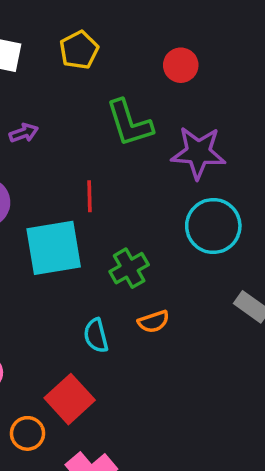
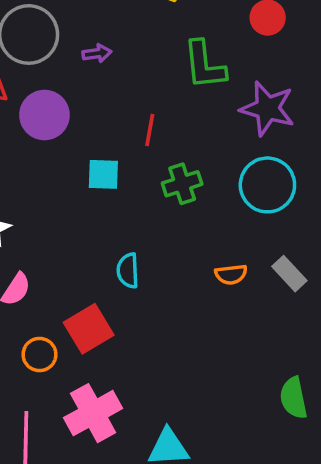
cyan square: (54, 248) -> (103, 174), size x0.6
green cross: (129, 268) -> (182, 184), moved
orange semicircle: (154, 322) -> (231, 274), moved

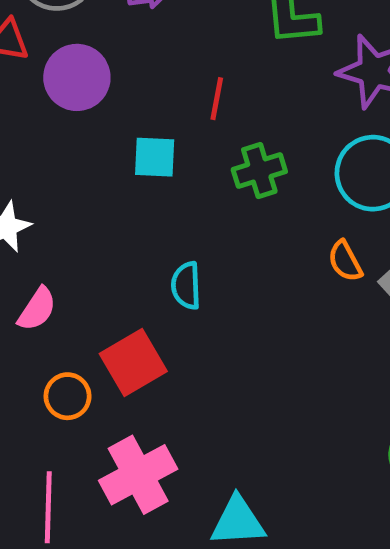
orange semicircle: (231, 274) -> (345, 261), moved, turned 68

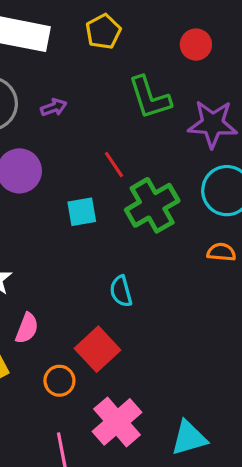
red line: (217, 99) -> (114, 164), turned -32
green cross: (259, 171) -> (152, 205), size x1.5
orange semicircle: (345, 261) -> (221, 252), turned 136

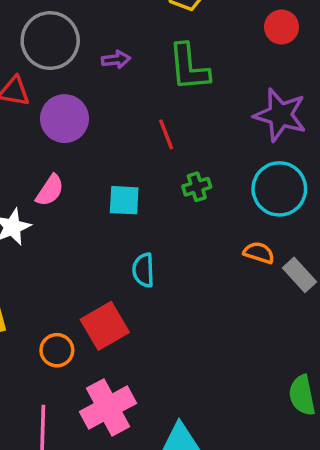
green L-shape: (150, 98) -> (189, 67), moved
green cross: (152, 205) -> (197, 187), size x0.5
cyan square: (82, 212) -> (124, 200), moved
pink semicircle: (27, 328) -> (50, 190), moved

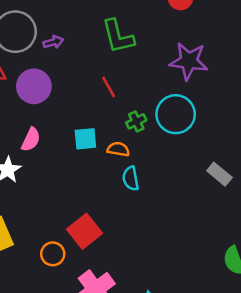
purple arrow: (116, 60) -> (53, 42), moved
cyan circle: (279, 189) -> (176, 114), moved
orange semicircle: (259, 253) -> (118, 149), moved
cyan semicircle: (143, 270) -> (131, 178), moved

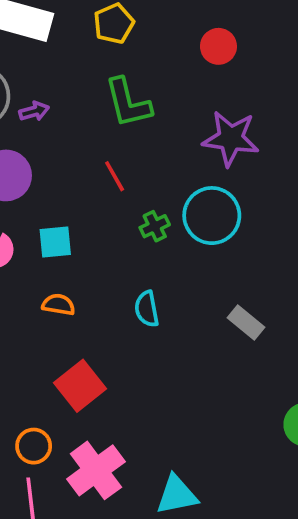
cyan square: (85, 139) -> (55, 242), moved
orange semicircle: (118, 149) -> (58, 305), moved
gray rectangle: (219, 174) -> (246, 322), moved
orange circle: (53, 254) -> (34, 446), moved

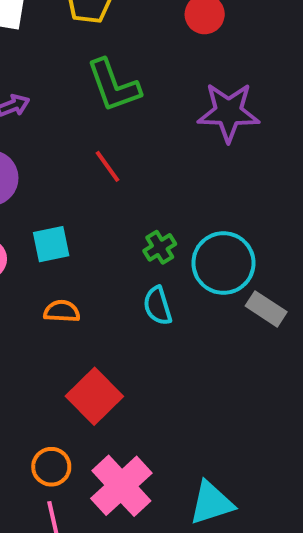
cyan circle: (212, 216) -> (223, 263), moved
green cross: (155, 226) -> (160, 247), moved

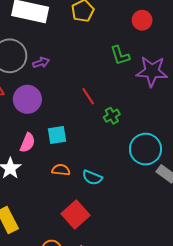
green L-shape: (114, 86) -> (120, 55), moved, size x0.7
green cross: (160, 247) -> (112, 116), moved
cyan semicircle: (158, 306) -> (92, 178), moved, turned -54

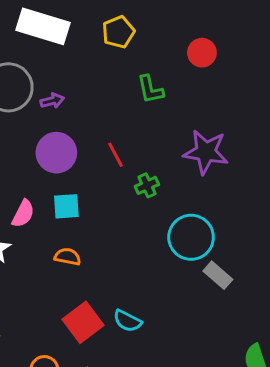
green L-shape: (120, 55) -> (150, 89), moved
purple star: (152, 71) -> (206, 152), moved
purple circle: (27, 99) -> (56, 153), moved
cyan semicircle: (92, 178) -> (127, 321), moved

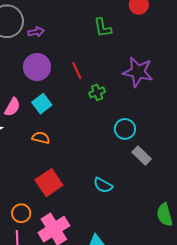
cyan square: (66, 206) -> (42, 104), turned -36
cyan circle: (191, 237) -> (125, 129), size x0.7
cyan semicircle: (127, 321) -> (103, 185), moved

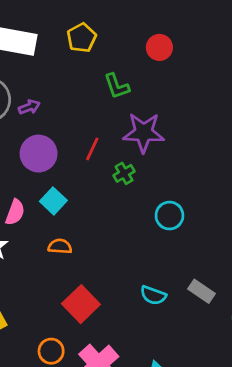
red line: (77, 71) -> (92, 149), turned 60
purple star: (138, 72) -> (144, 133), moved
gray rectangle: (142, 156) -> (202, 291), moved

